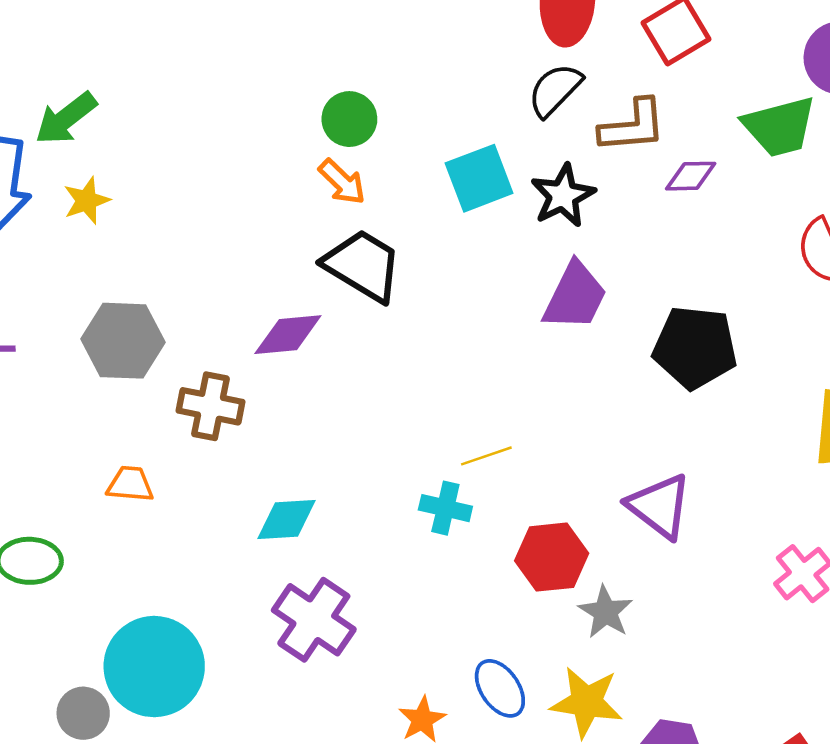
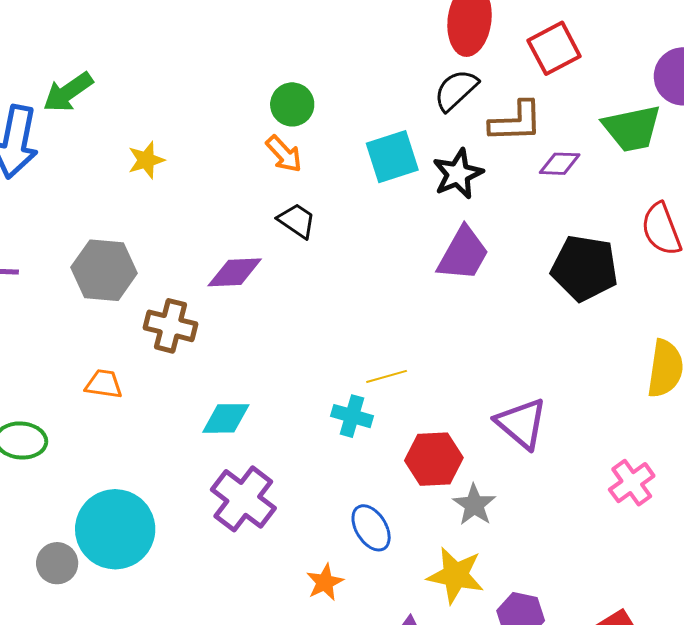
yellow star: (87, 201) -> (146, 160), moved
black trapezoid: (363, 265) -> (297, 221), size x0.6
black pentagon: (695, 347) -> (585, 268), moved
blue ellipse: (500, 688) -> (371, 528), moved

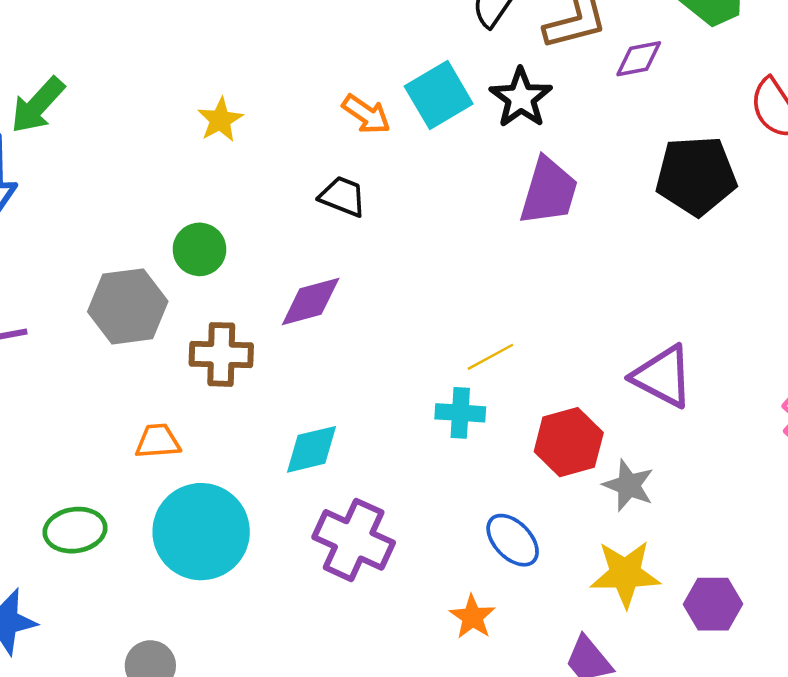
green circle: (292, 104) -> (199, 249), moved
orange arrow: (284, 154) -> (366, 114), moved
yellow star: (146, 160) -> (220, 120), moved
purple diamond: (235, 272) -> (311, 302), moved
cyan circle: (115, 529) -> (201, 532), moved

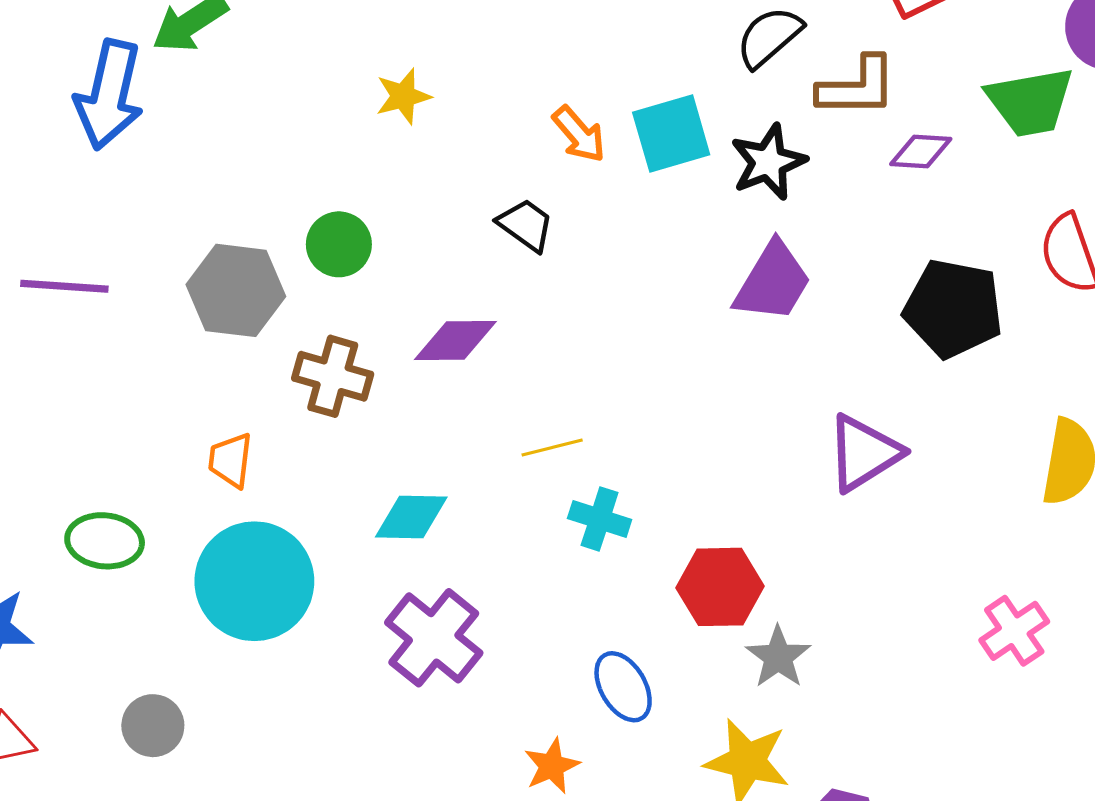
yellow line: (490, 357) -> (552, 447), moved
purple triangle: (663, 376) -> (864, 453), moved, turned 46
orange trapezoid: (158, 441) -> (230, 460), turned -93

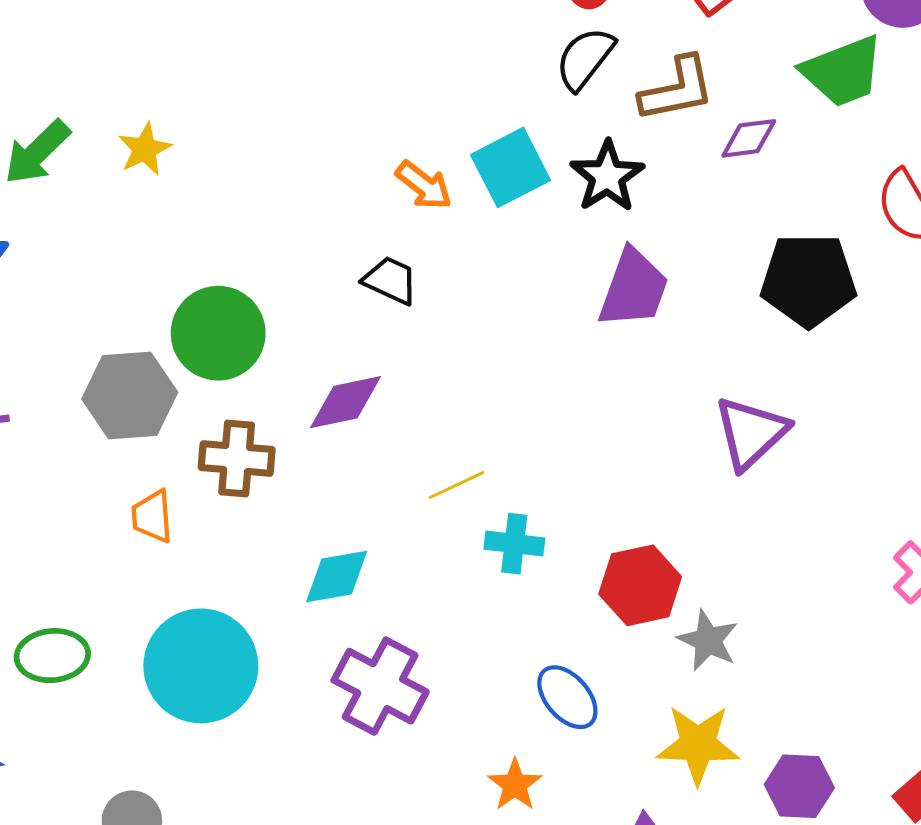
yellow star: (403, 96) -> (145, 149), moved
green circle: (339, 244) -> (218, 333), size x1.5
orange trapezoid: (230, 460) -> (152, 516), moved

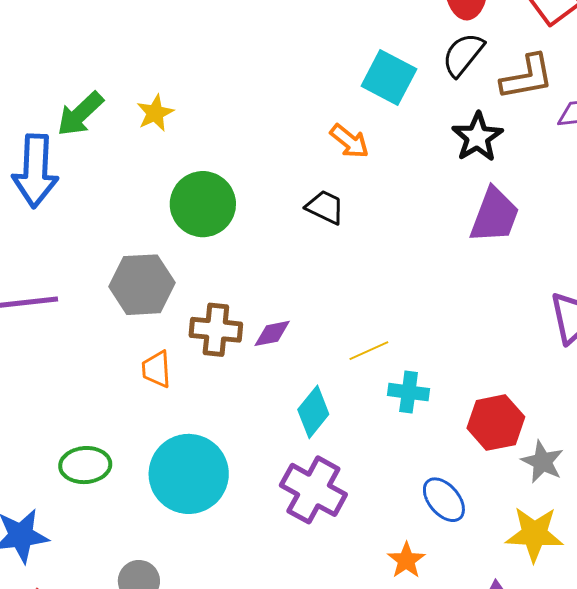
cyan square: (511, 167) -> (389, 78), moved, turned -36
green circle: (218, 333) -> (203, 204), moved
purple diamond: (346, 402) -> (272, 333), moved, size x0.7
cyan diamond: (337, 576) -> (313, 412), moved, turned -42

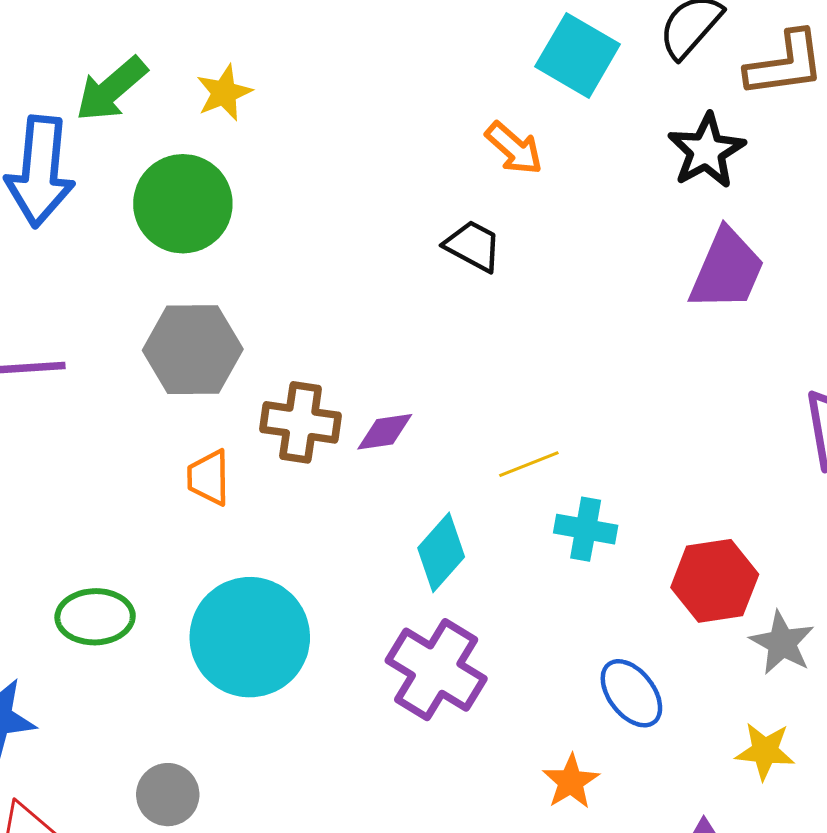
green circle: (203, 204) -> (183, 204), moved
yellow star: (534, 534) -> (765, 751), size x0.7

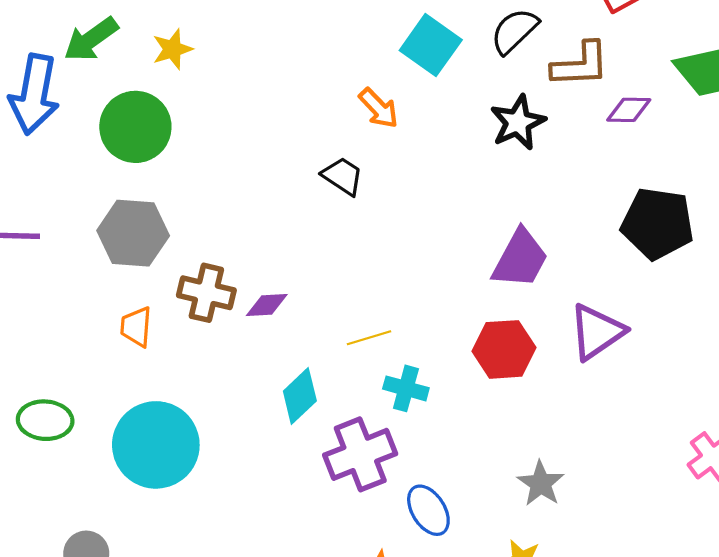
purple trapezoid: (727, 270) -> (520, 259), moved
red hexagon: (715, 581) -> (504, 349), moved
purple cross: (436, 670) -> (360, 454), moved, turned 32

